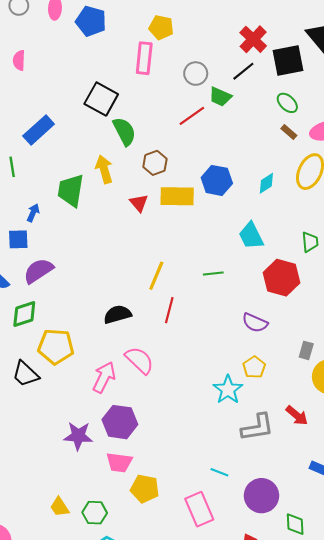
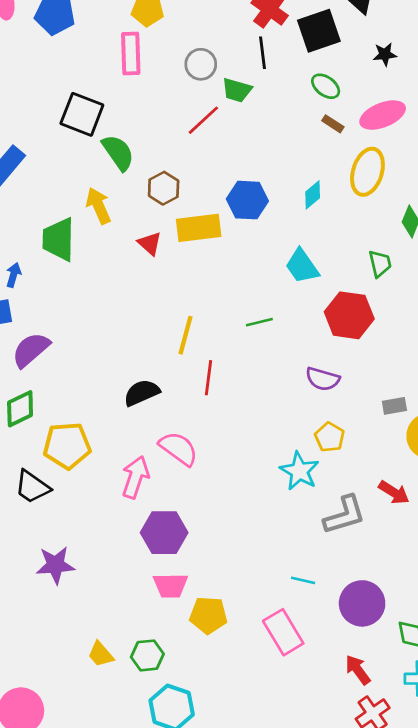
black line: (243, 71) -> (262, 53), turned -50
gray rectangle: (306, 350) -> (394, 406), turned 72
purple star: (78, 436) -> (55, 565), moved

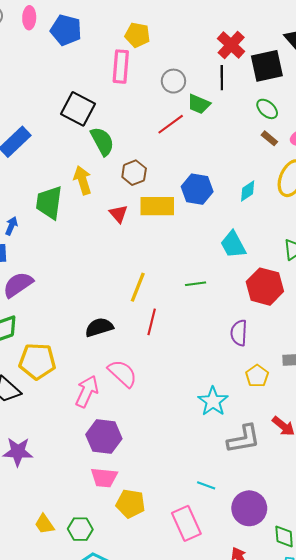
purple semicircle: (323, 379) -> (239, 333), turned 70
yellow pentagon: (330, 437) -> (257, 376), moved

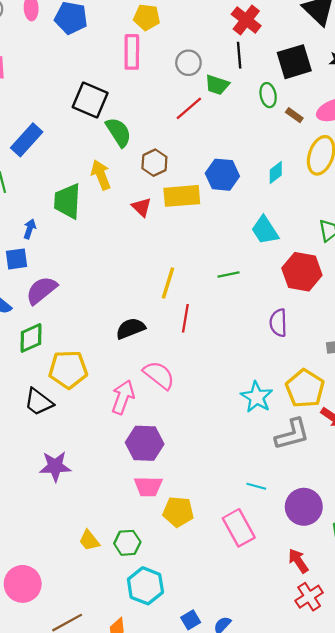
black square: (267, 66) -> (294, 62), moved
green ellipse: (267, 109) -> (268, 95), moved, turned 40
yellow pentagon: (257, 376) -> (305, 389), moved, size x1.6

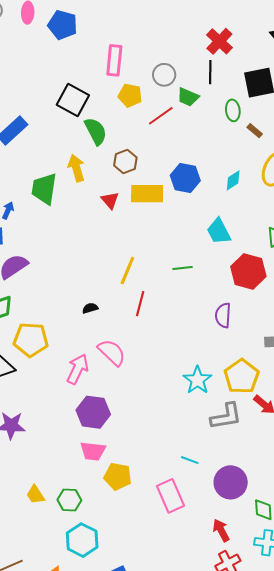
yellow pentagon: (147, 17) -> (130, 96), moved
black semicircle: (131, 328) -> (90, 308), size x0.6

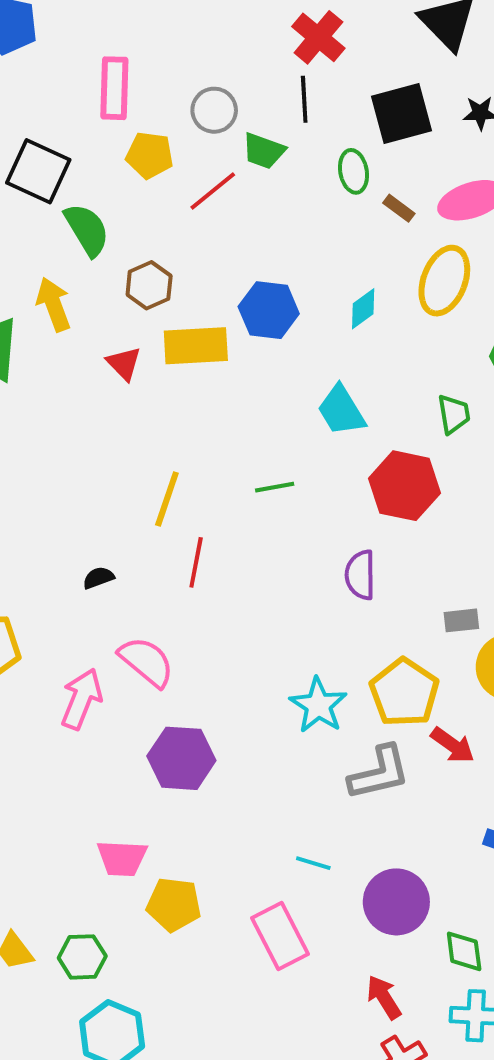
purple hexagon: (93, 412) -> (181, 758), moved

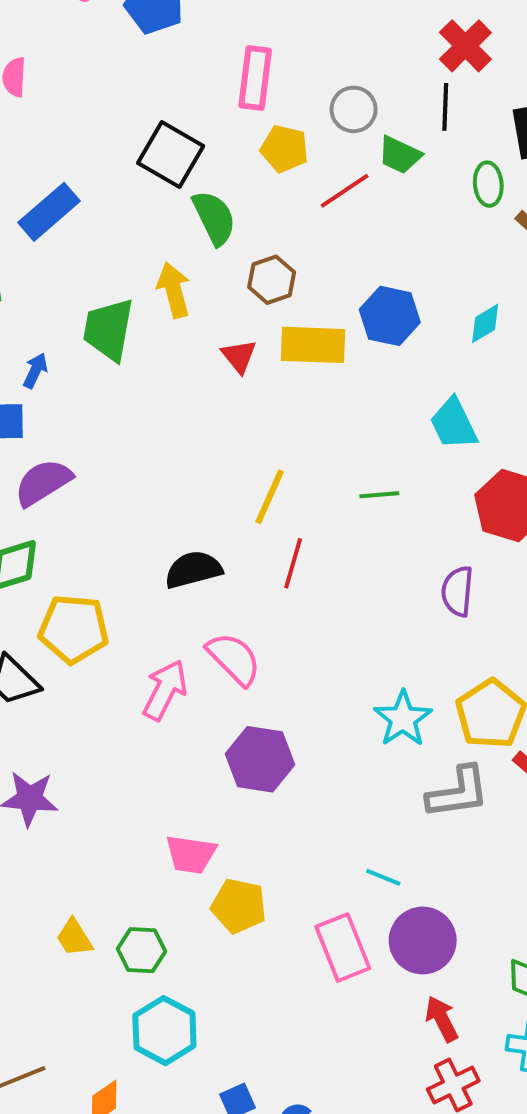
black semicircle: (98, 578) -> (193, 570), size x1.8
purple circle: (396, 902) -> (423, 940), moved

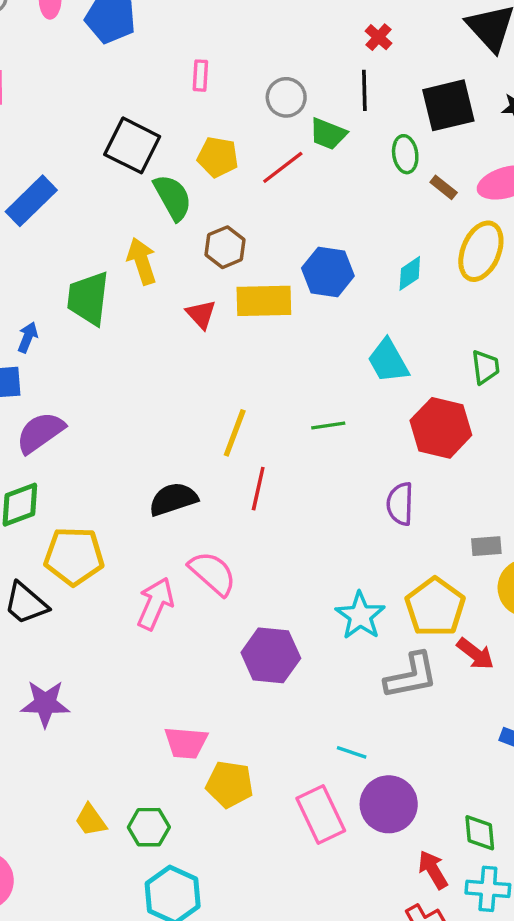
red cross: (465, 46) -> (378, 37), size x0.6
pink rectangle: (255, 78) -> (200, 76), size x0.6
yellow pentagon: (284, 149) -> (218, 157), moved
purple hexagon: (260, 759) -> (271, 655), moved
red arrow: (442, 1019) -> (433, 870), moved

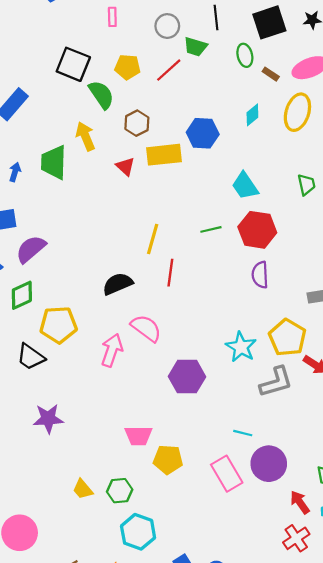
cyan diamond: (410, 273) -> (252, 115), moved
blue arrow: (28, 337) -> (15, 172), moved
red hexagon: (441, 428) -> (257, 230), moved

